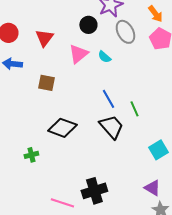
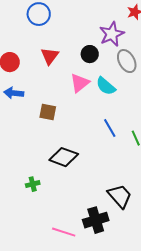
red triangle: (44, 38) -> (50, 56), moved
cyan semicircle: (104, 57) -> (106, 86), size x1.5
black trapezoid: (111, 127) -> (120, 196), moved

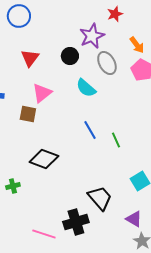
pink triangle: (80, 83) -> (42, 93), moved

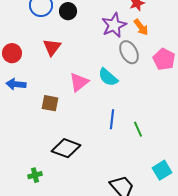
orange arrow: (137, 45) -> (141, 27), moved
black circle: (70, 56) -> (68, 11), moved
pink triangle: (42, 93) -> (79, 82), moved
blue line: (90, 130) -> (112, 119), turned 36

